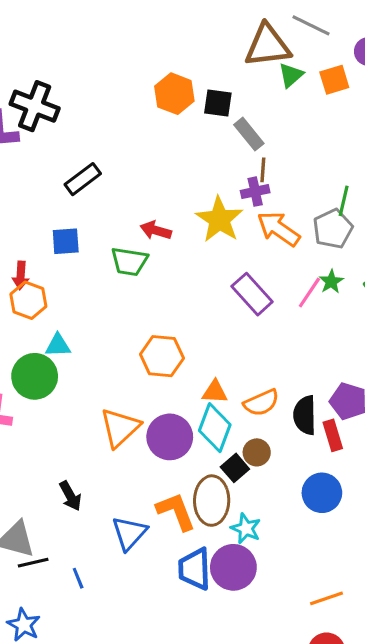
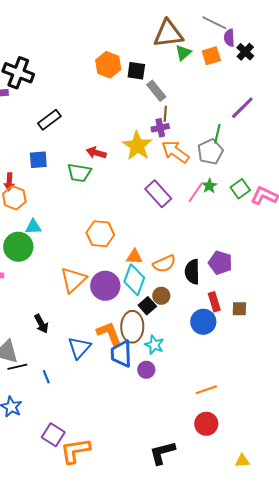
gray line: (311, 25) -> (214, 23), moved
red rectangle: (333, 435) -> (214, 302), moved
purple circle: (233, 567) -> (146, 370), size x0.6
blue trapezoid: (195, 569) -> (121, 354), moved

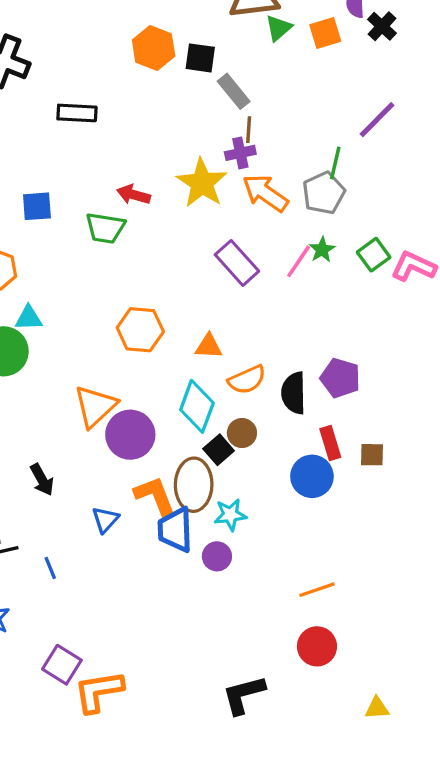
black rectangle: (49, 120) -> (77, 113), moved, turned 40
orange triangle: (134, 257) -> (209, 346), moved
purple circle: (105, 286) -> (130, 435), moved
cyan star: (154, 345) -> (230, 515), turned -30
blue triangle: (79, 348) -> (105, 520), size x0.7

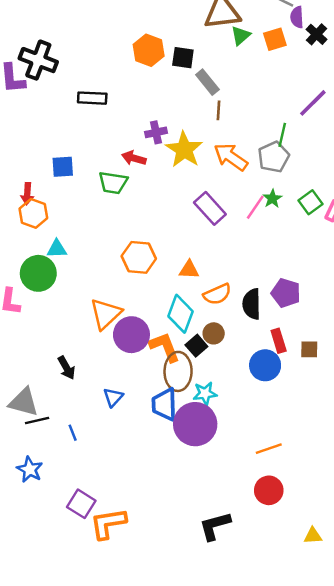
purple cross: (240, 153) -> (156, 132), moved
orange L-shape: (155, 496) -> (165, 347), moved
purple circle: (217, 556) -> (195, 424), size x2.0

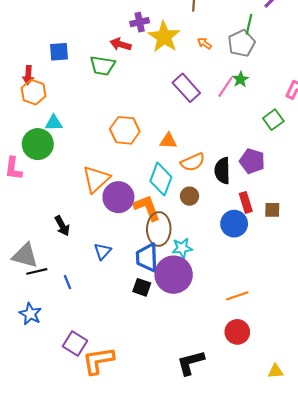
orange arrow: (231, 157) -> (204, 43), size x0.5
green square: (310, 202) -> (273, 120), moved
black square: (196, 346) -> (142, 287), moved, turned -30

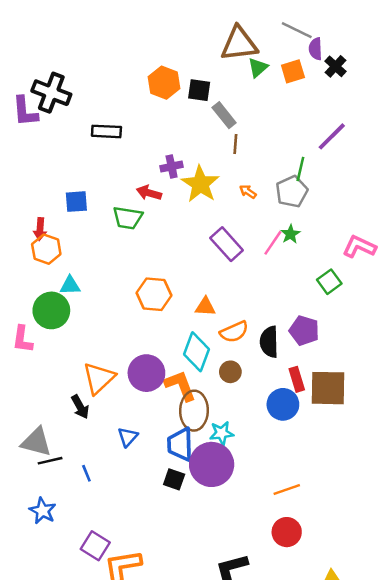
orange triangle: (96, 179) -> (99, 378), moved
brown square: (272, 210) -> (328, 388), size x2.0

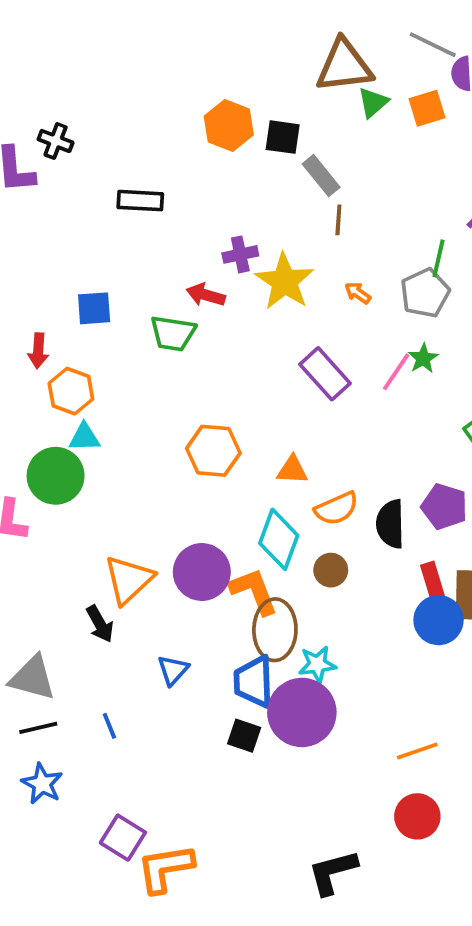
black cross: (51, 93) -> (56, 141), size x0.6
orange hexagon: (46, 249) -> (71, 391), moved
blue circle: (283, 404) -> (439, 620), moved
black line: (50, 461) -> (38, 728), moved

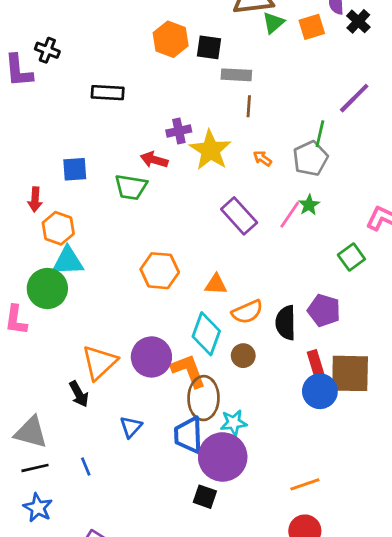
gray rectangle: (321, 176) -> (236, 75), turned -48
cyan triangle: (84, 437) -> (68, 261), size x1.4
black square: (244, 736) -> (205, 497), moved

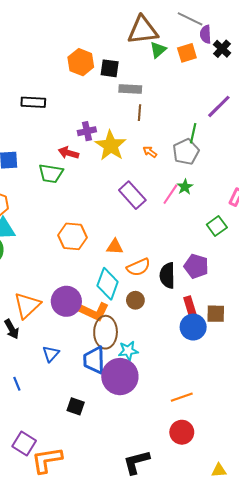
orange L-shape: (188, 371) -> (94, 312), turned 136
brown square: (350, 373) -> (216, 314), size x0.6
black square: (205, 497) -> (76, 406), moved

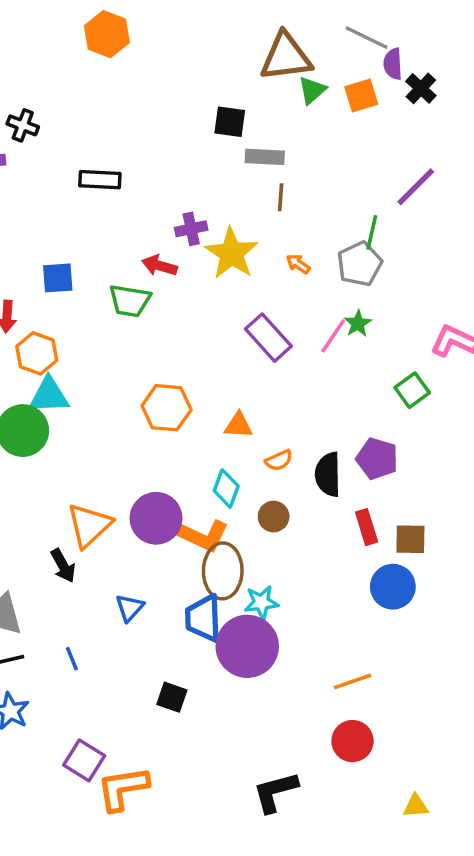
orange hexagon: (81, 62) -> (107, 34), moved
orange semicircle: (138, 267) -> (279, 460), size x0.7
cyan diamond: (108, 284) -> (226, 488), size x0.7
blue circle: (193, 327) -> (393, 587), moved

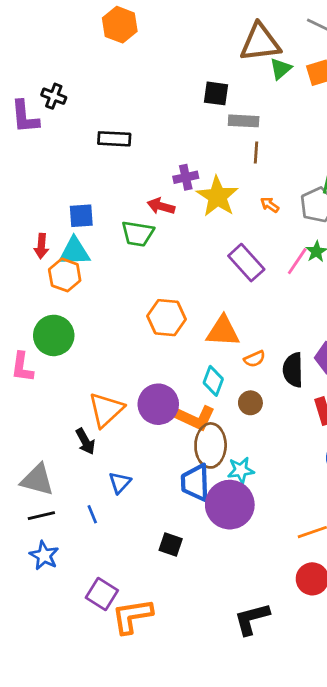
cyan triangle: (49, 395) -> (74, 252), moved
orange triangle: (238, 425) -> (223, 331), size x1.5
blue triangle: (130, 608) -> (120, 483), moved

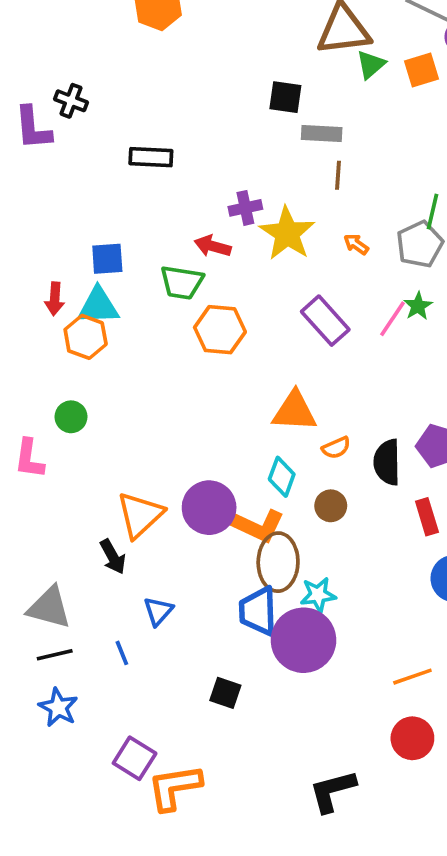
orange hexagon: (167, 318) -> (220, 330), moved
green circle: (54, 335) -> (71, 417), size x0.6

